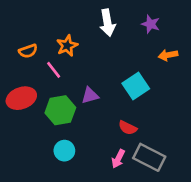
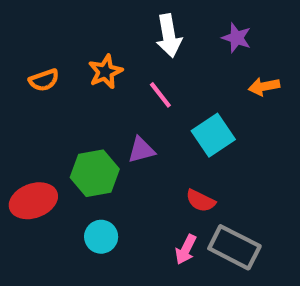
pink line: (54, 70) -> (160, 95), moved
red ellipse: (21, 98) -> (33, 201), moved

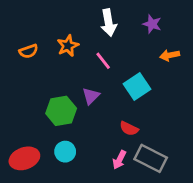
purple triangle: (141, 150) -> (91, 96), turned -30
red ellipse: (33, 201) -> (24, 158), moved

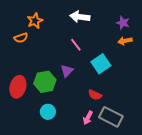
white arrow: (109, 23) -> (80, 17), turned 108
purple star: (152, 24) -> (123, 23), moved
orange star: (68, 46) -> (35, 21), moved
red ellipse: (24, 158) -> (18, 87), moved, turned -55

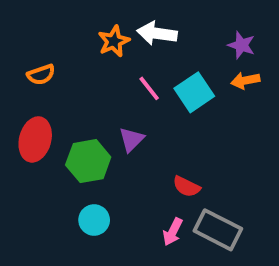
orange star: (35, 21) -> (114, 41), moved
cyan square: (101, 64) -> (194, 92), moved
red ellipse: (18, 87) -> (35, 139), moved

